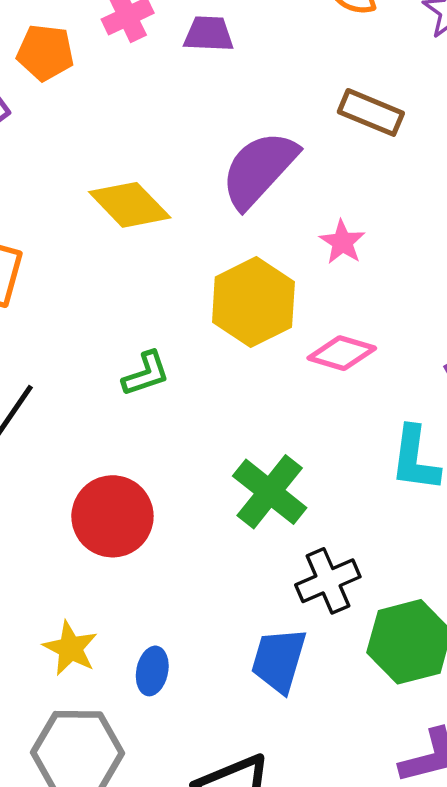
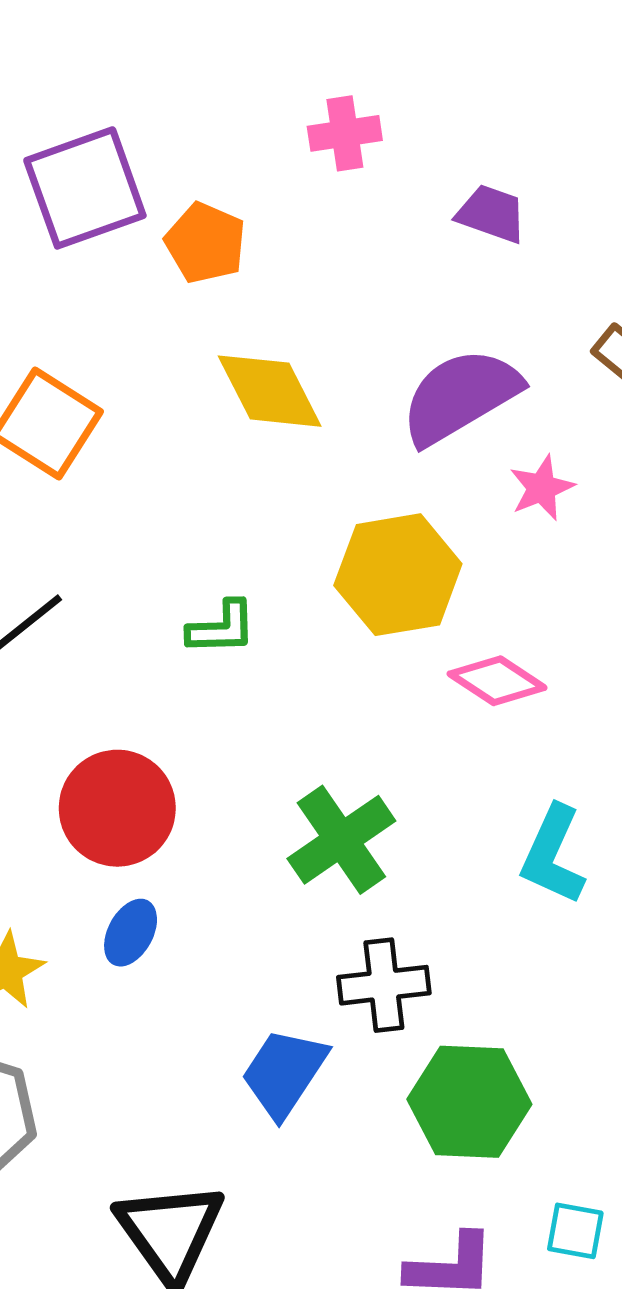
purple trapezoid: (209, 34) -> (491, 214), moved
orange pentagon: (45, 53) -> (205, 243), moved
pink star: (342, 242) -> (542, 488), moved
blue ellipse: (152, 671) -> (131, 933), moved

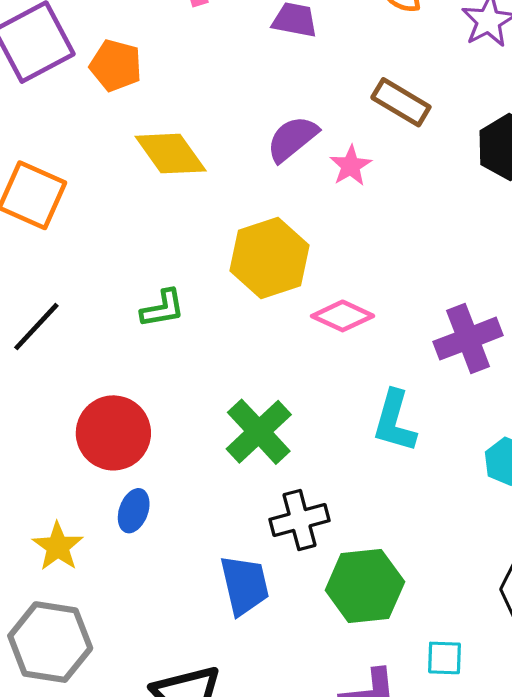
purple semicircle: (460, 396) -> (292, 139), size x0.7
pink star: (542, 488) -> (351, 166), moved
blue trapezoid: (284, 1073) -> (245, 585), turned 142

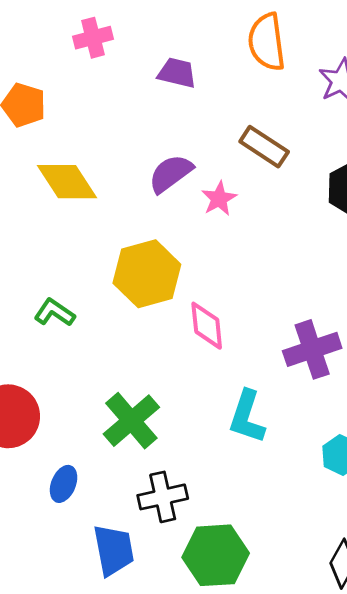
green L-shape: (163, 308) -> (54, 313), turned -138
pink diamond: (343, 316) -> (207, 326), turned 57
blue ellipse: (134, 511) -> (64, 484), moved

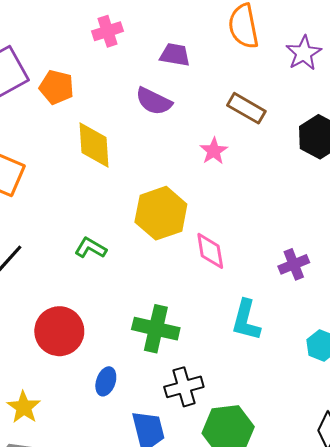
purple semicircle: (171, 174) -> (154, 101), moved, turned -114
yellow diamond: (67, 182) -> (94, 145), turned 33
purple cross: (312, 349) -> (294, 264), size x0.7
green cross: (131, 421) -> (156, 329), turned -33

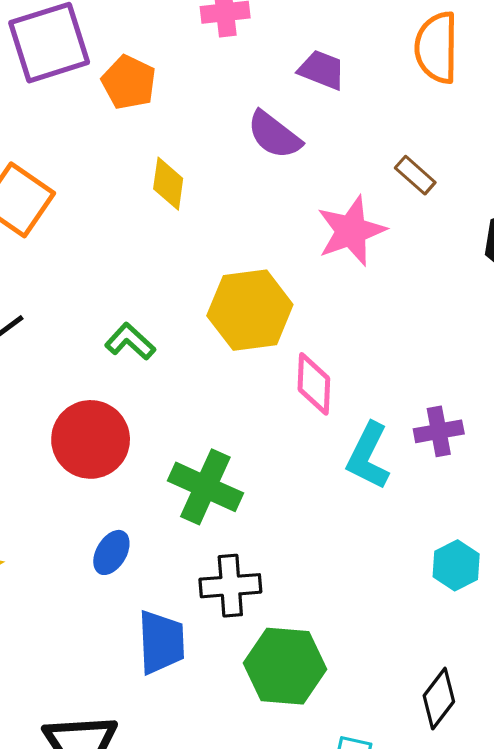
brown rectangle: (246, 108) -> (415, 175), size x0.7
yellow diamond: (94, 145) -> (168, 184), size x0.7
pink star: (214, 151) -> (351, 231), size x1.6
cyan L-shape: (246, 320) -> (368, 456), moved
red circle: (59, 331) -> (91, 439), moved

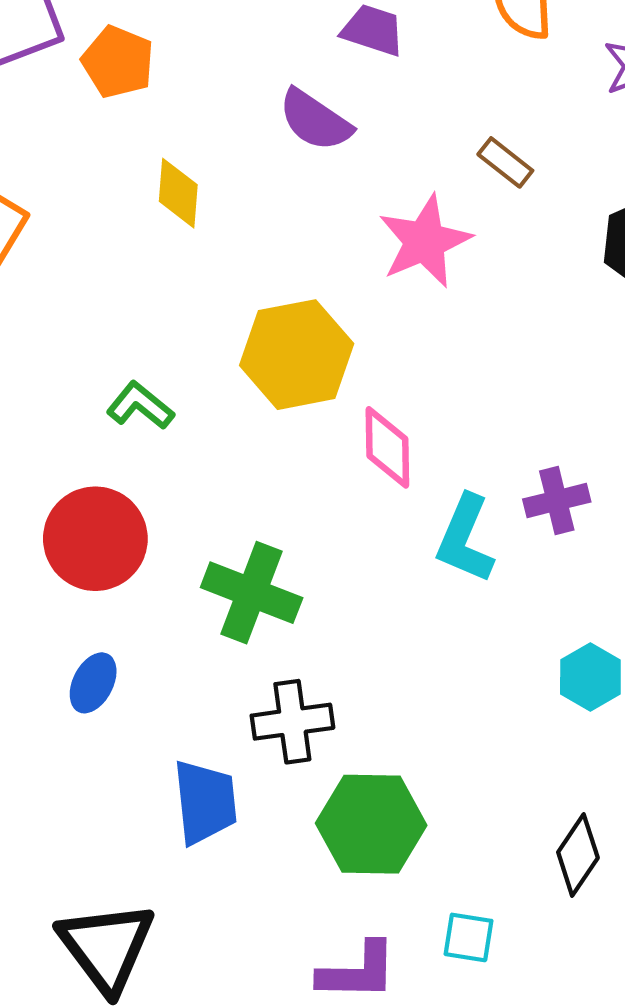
blue ellipse: (111, 552) -> (93, 683), moved

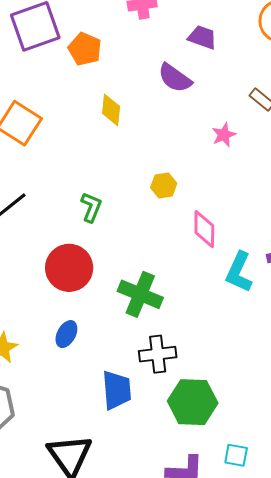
pink star: (425, 241) -> (224, 135), size x0.6
yellow hexagon: (297, 355) -> (164, 185), size x0.5
green L-shape: (140, 406) -> (91, 207), turned 72

